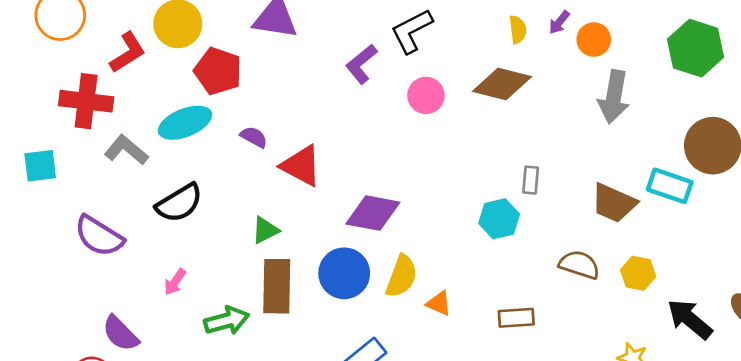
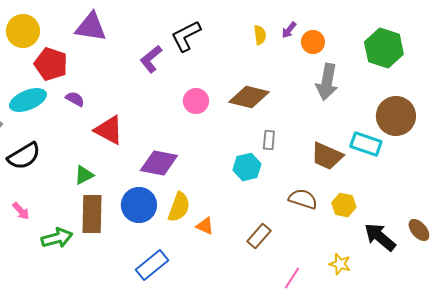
brown diamond: (502, 84) -> (249, 97), moved
pink circle: (426, 95) -> (196, 101), moved
purple semicircle: (254, 137) -> (75, 99), moved
pink arrow: (175, 282) -> (21, 211), turned -78
brown rectangle: (516, 318) -> (259, 236), turned -45

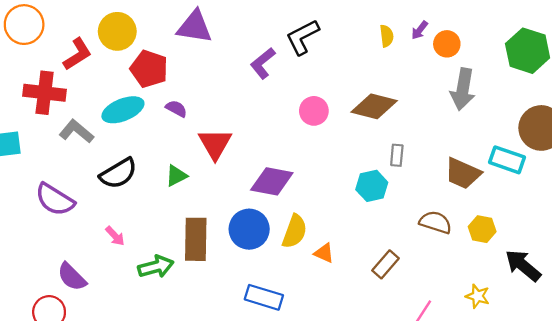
red triangle: (109, 130) -> (215, 144), turned 32
green triangle: (84, 175) -> (176, 176), moved
blue rectangle: (152, 265) -> (264, 297), turned 56

